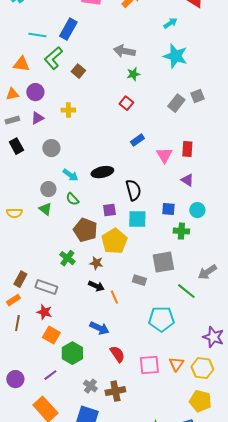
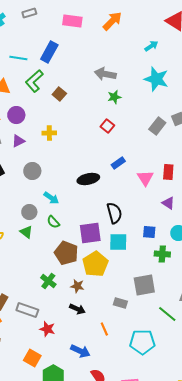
black ellipse: (102, 172) -> (88, 179), moved
purple square: (109, 210) -> (90, 233), size x1.6
orange line: (114, 297) -> (104, 329), moved
red star: (44, 312) -> (47, 329), moved

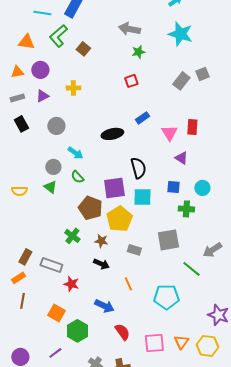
red square: (107, 126) -> (131, 81), turned 32
purple triangle: (168, 203) -> (181, 158), moved
gray rectangle: (120, 303) -> (134, 250), moved

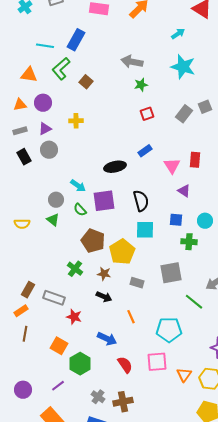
red square: (131, 81) -> (147, 114), moved
gray circle: (56, 126) -> (49, 150), moved
purple square: (114, 188) -> (104, 201), moved
pink square: (154, 343) -> (157, 362), moved

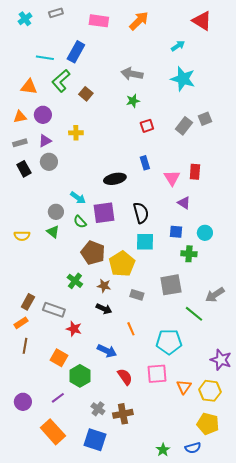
green star: (141, 85) -> (133, 101), moved
blue rectangle: (145, 151) -> (145, 163), turned -72

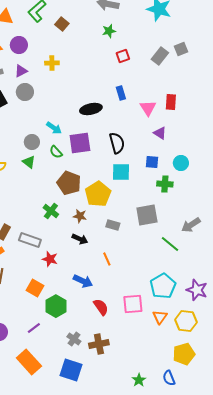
cyan pentagon: (169, 342) -> (163, 286), moved, turned -30
yellow pentagon: (208, 424) -> (184, 354), turned -30
blue semicircle: (193, 448) -> (169, 378), turned 84

